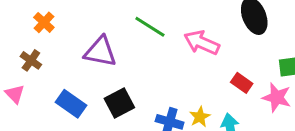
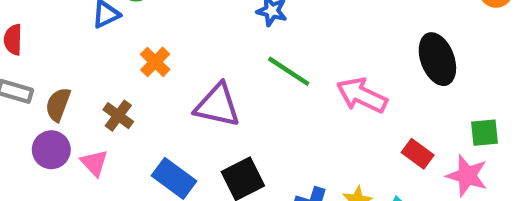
orange cross: (44, 22) -> (155, 62), moved

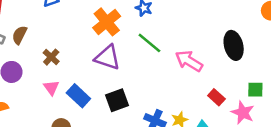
orange cross: (155, 62) -> (107, 22), moved, size x1.6
brown semicircle: (58, 105) -> (20, 35), moved
pink triangle: (94, 163) -> (51, 88), moved

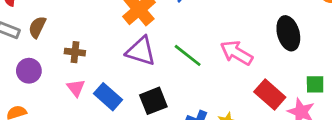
green line: (149, 43) -> (188, 55), moved
brown cross: (51, 57) -> (75, 52), turned -35
red rectangle: (216, 97) -> (270, 94), size x1.5

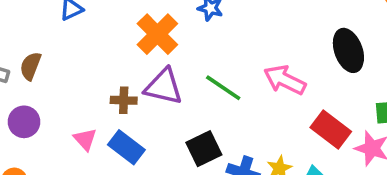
brown cross: (75, 52) -> (124, 100), moved
black square: (153, 101) -> (204, 149), moved

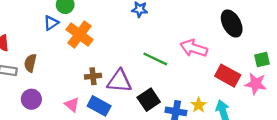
orange cross: (157, 34) -> (79, 35), moved
purple triangle: (164, 87) -> (119, 81), moved

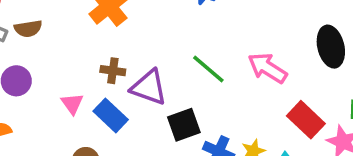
brown semicircle: (30, 63) -> (28, 29), turned -126

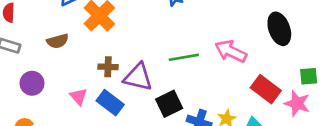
brown semicircle: (28, 29) -> (58, 41), moved
green line: (208, 69) -> (184, 57), turned -44

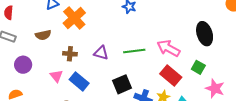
brown cross: (108, 67) -> (70, 54), moved
green square: (309, 76) -> (198, 67), moved, turned 32
purple triangle: (138, 77) -> (101, 53), moved, size x0.7
red rectangle: (266, 89) -> (171, 75), moved

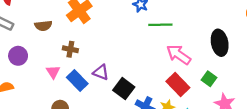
green line: (134, 51) -> (160, 25), moved
purple triangle: (101, 53) -> (101, 72), moved
black square: (122, 84) -> (124, 89), turned -36

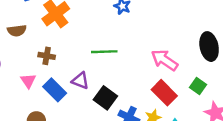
green line: (160, 25) -> (104, 52), moved

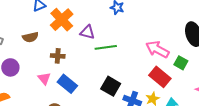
purple triangle: (80, 81) -> (87, 32), moved
green square: (198, 86) -> (181, 63), moved

